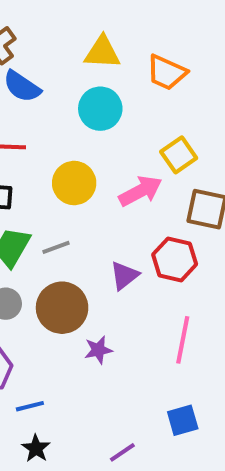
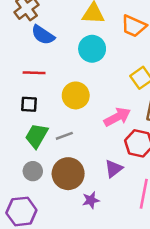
pink arrow: (140, 191) -> (117, 117), moved
purple triangle: (124, 276) -> (114, 169), moved

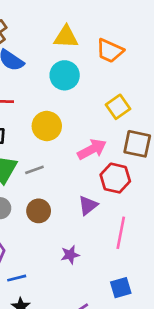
brown circle: (68, 174) -> (39, 211), size x0.7
purple star: (91, 200) -> (70, 255), moved

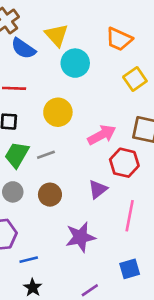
yellow triangle: (66, 37) -> (57, 35), moved, turned 45
yellow square: (118, 107) -> (135, 79), moved
purple star: (70, 255) -> (80, 237), size x1.6

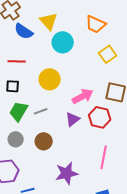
purple triangle: (98, 189) -> (73, 119), moved

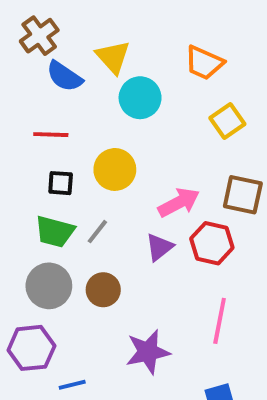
black square: (13, 86) -> (61, 183), moved
green trapezoid: (19, 111) -> (55, 232), turned -105
gray line: (41, 111) -> (97, 232), turned -32
gray circle: (16, 139) -> (49, 286), size x1.5

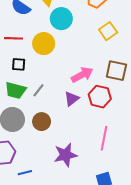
yellow circle: (115, 169) -> (44, 44), moved

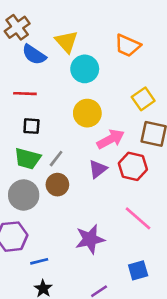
yellow square: (108, 31) -> (143, 99), moved
yellow circle: (44, 44) -> (87, 113), moved
brown circle: (42, 122) -> (57, 185), moved
pink line: (104, 138) -> (138, 218), turned -60

